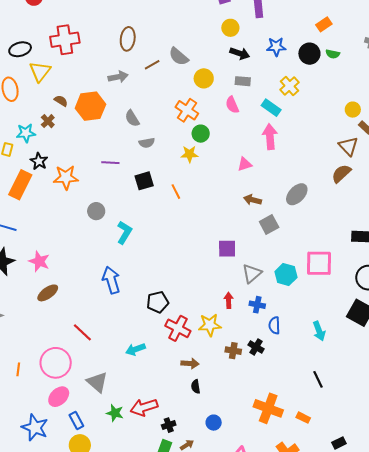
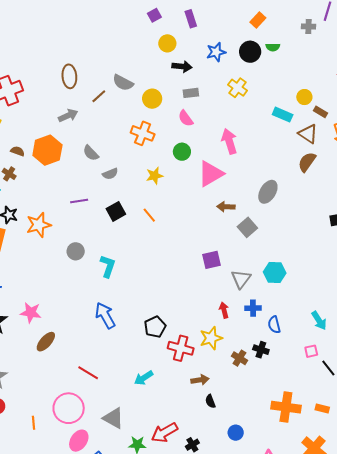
cyan rectangle: (271, 108) -> (283, 115), moved
green circle: (201, 134) -> (182, 152), moved
pink triangle: (245, 164) -> (211, 174), size x1.8
pink square: (319, 263) -> (311, 351), moved, size x0.5
brown cross: (233, 351) -> (239, 358), turned 35

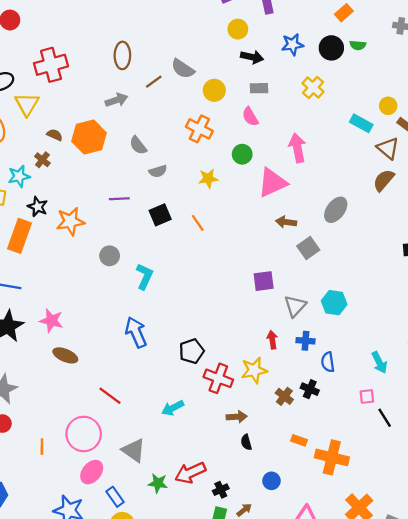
brown ellipse: (46, 342) -> (65, 355), turned 65
orange rectangle: (322, 409) -> (299, 440), moved

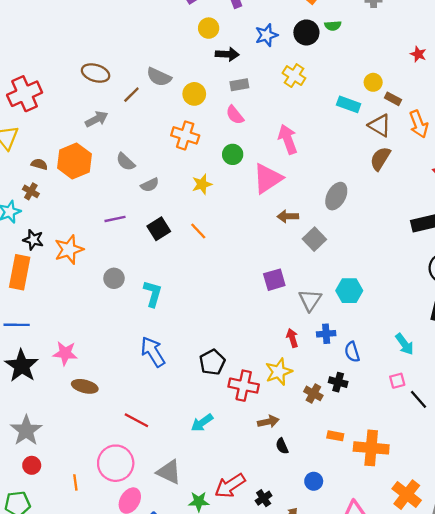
brown ellipse: (122, 55) -> (96, 73), turned -65

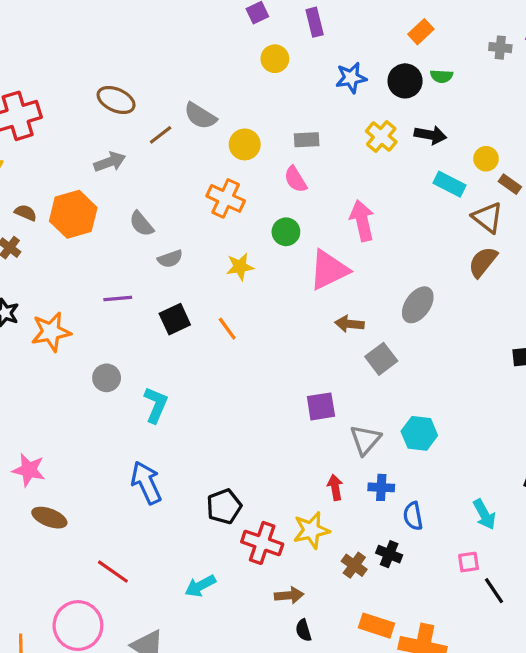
black arrow: (227, 54) -> (430, 135), moved
orange rectangle: (335, 436) -> (376, 626), size x1.5

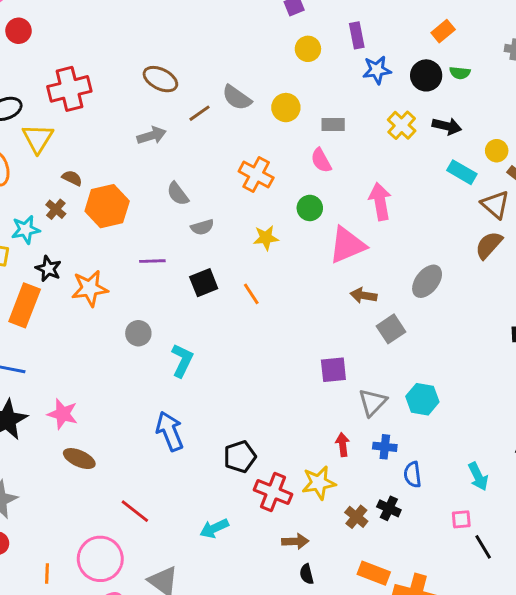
purple rectangle: (315, 22) -> (357, 35), moved
yellow circle: (245, 144) -> (286, 108), moved
orange hexagon: (73, 214) -> (107, 206), moved

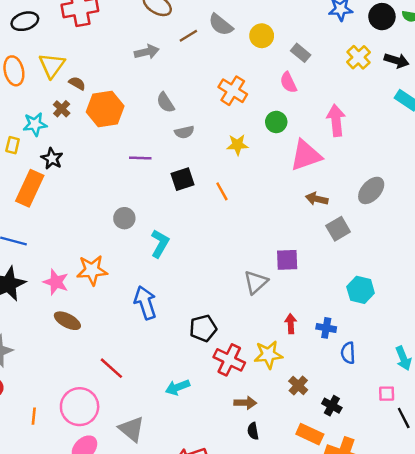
gray rectangle: (333, 125) -> (301, 53), turned 36
yellow triangle: (38, 138) -> (52, 65), moved
orange star: (90, 288) -> (92, 270), moved
gray triangle: (373, 402) -> (256, 282), moved
black cross: (389, 508) -> (332, 406), moved

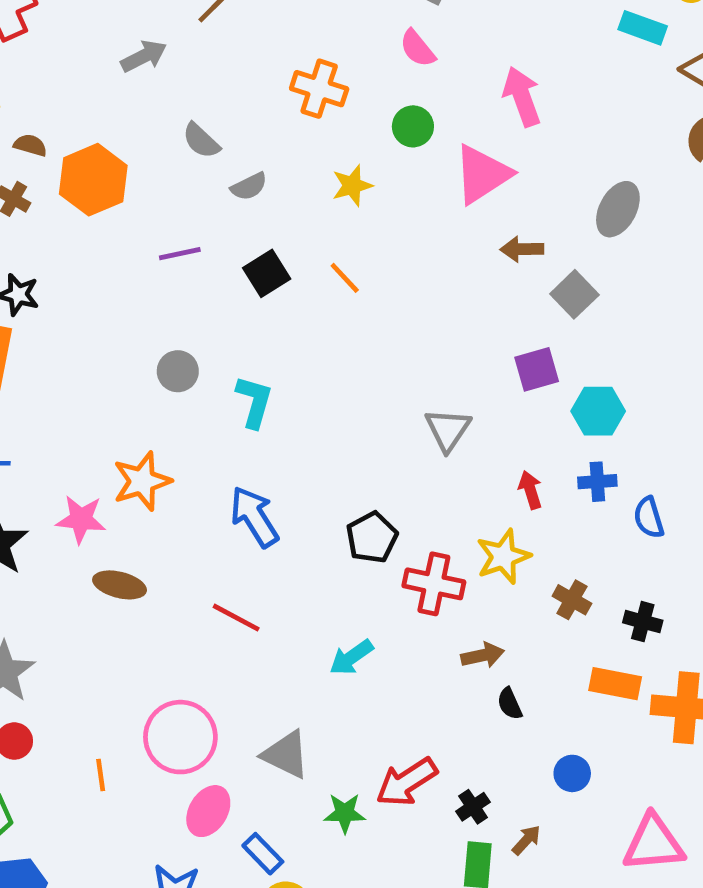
purple square: (287, 260) -> (537, 369), moved
cyan hexagon: (361, 290) -> (598, 411), moved
red line: (111, 368) -> (236, 618), moved

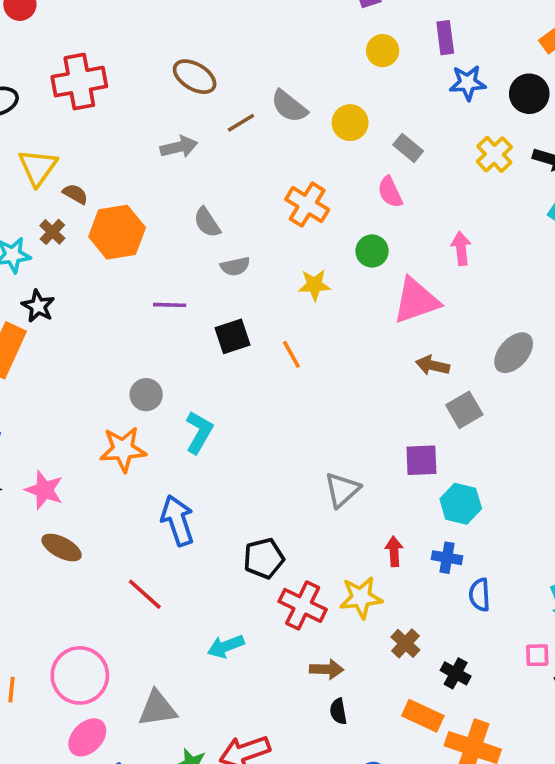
pink arrow: (522, 97) -> (461, 249), size x0.7
orange star: (142, 481) -> (123, 449), moved
gray triangle: (286, 755) -> (157, 709), turned -48

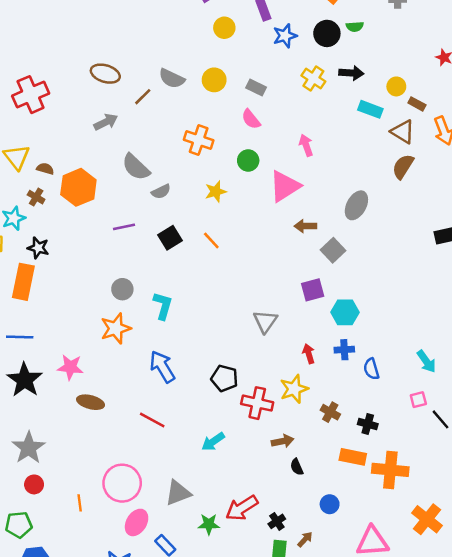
gray semicircle: (207, 222) -> (136, 167), size x1.4
black pentagon: (264, 558) -> (225, 378), turned -30

